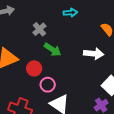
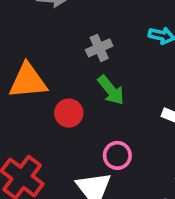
pink circle: (48, 85) -> (117, 155), moved

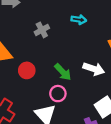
green arrow: (111, 90) -> (63, 72), moved

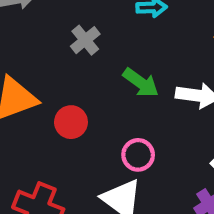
green arrow: (63, 72) -> (141, 83), moved

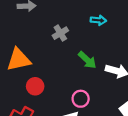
red circle: (71, 122) -> (35, 86), moved

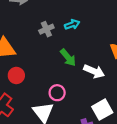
cyan arrow: (98, 20) -> (72, 24), moved, turned -32

